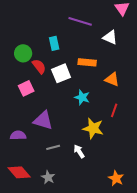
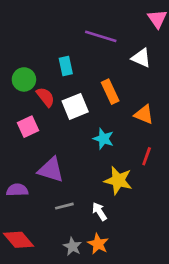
orange rectangle: (87, 62) -> (110, 92), turned 60
gray star: (48, 177) -> (72, 246), moved
orange star: (116, 178) -> (98, 244), moved

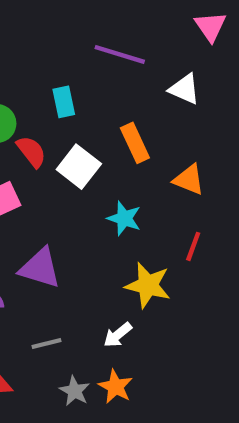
white square: (75, 106) -> (79, 167), turned -30
gray line: (64, 206) -> (46, 344), moved
white arrow: (99, 211) -> (118, 335), turned -96

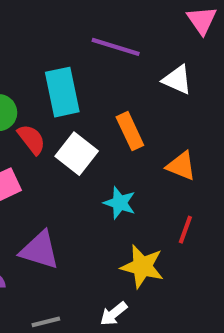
cyan rectangle: (64, 102) -> (62, 92), size x1.6

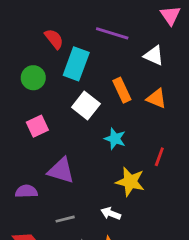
cyan rectangle: (62, 92) -> (76, 64), turned 32
red semicircle: (31, 139) -> (54, 39), moved
orange triangle: (181, 166) -> (157, 99), moved
white arrow: (114, 314) -> (111, 213), turned 60

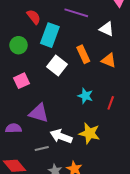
cyan star: (115, 139) -> (85, 96), moved
yellow star: (130, 182) -> (89, 133), moved
white arrow: (111, 213) -> (61, 136), moved, size x1.5

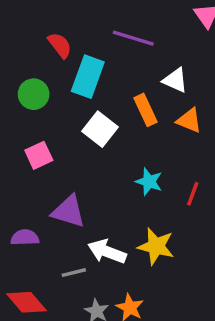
white triangle: (107, 29) -> (175, 80), moved

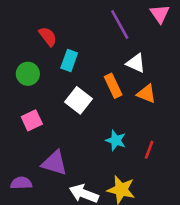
purple line: (133, 38) -> (120, 24), moved, turned 44
cyan rectangle: (88, 77) -> (69, 60), size x0.7

